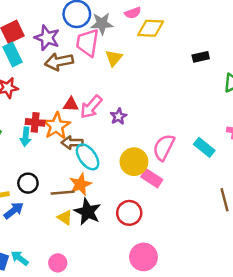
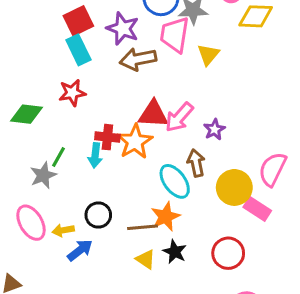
red triangle: (71, 104) -> (153, 114), size x1.5
brown arrow: (72, 143) -> (196, 163), moved, turned 78
black star: (88, 212) -> (175, 252), size x0.7

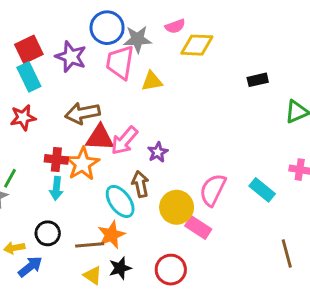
yellow triangle: (208, 55) -> (152, 81), turned 40
brown arrow: (138, 59) -> (82, 113), moved
cyan arrow: (95, 155) -> (56, 188), moved
black star: (175, 252) -> (120, 268), turned 30

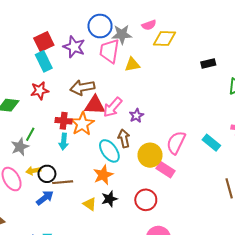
black circle: (48, 233) -> (47, 174), moved
brown line: (90, 245) -> (63, 182), moved
yellow arrow: (14, 248) -> (33, 171), moved

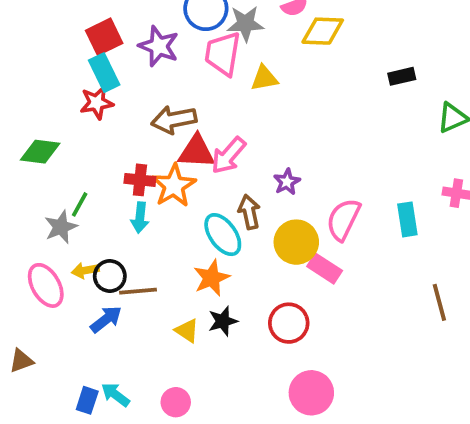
red star: (40, 91) -> (97, 103), moved
purple star: (136, 116) -> (287, 182), moved
cyan rectangle: (211, 143) -> (407, 219), turned 42

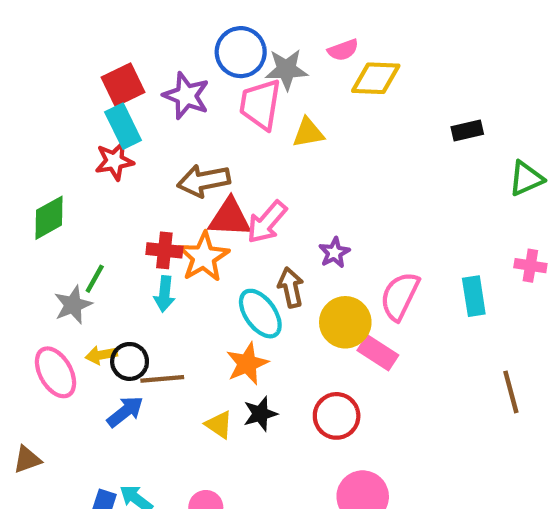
green diamond: (40, 152) -> (49, 218), turned -36

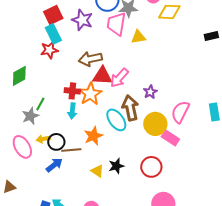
brown arrow: (291, 287) -> (130, 108), size x1.4
orange star: (247, 364) -> (93, 136), moved

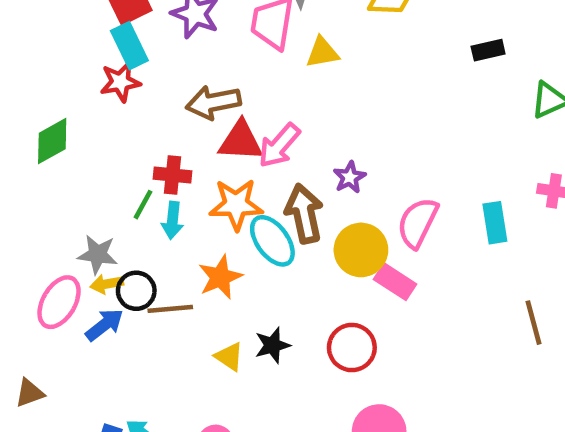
orange star: (90, 94) -> (236, 205), moved, turned 30
green line: (40, 104) -> (143, 205), moved
gray star: (30, 116) -> (98, 254), moved, turned 30
pink ellipse: (22, 147) -> (59, 302), turned 60
blue arrow: (54, 165) -> (104, 325), moved

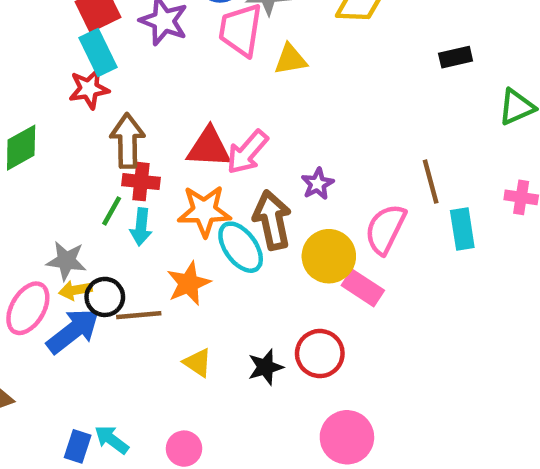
brown arrow: (213, 102) -> (127, 141), moved, turned 100
brown line: (533, 323) -> (431, 182), moved
blue arrow: (104, 325) -> (73, 331), size x1.4
black star: (272, 345) -> (265, 367), moved

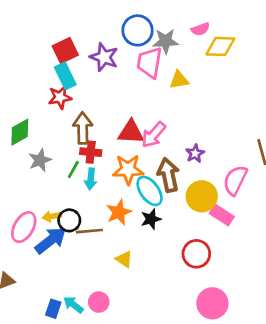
gray star: (66, 261) -> (40, 160), moved, turned -30
black star: (265, 367) -> (151, 219), moved
pink circle: (184, 449) -> (99, 302), moved

